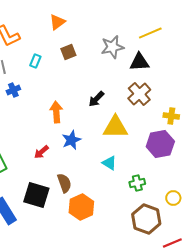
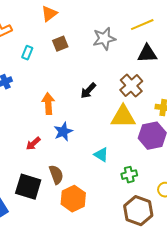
black triangle: (139, 62) -> (147, 54), moved
yellow triangle: (115, 127) -> (123, 117), moved

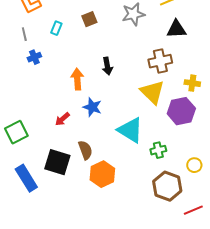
brown cross: (131, 86) -> (160, 61), turned 30
black arrow: (88, 91) -> (107, 66), moved, turned -54
yellow triangle: (123, 117) -> (152, 92), turned 44
blue star: (63, 132) -> (92, 107), turned -30
cyan triangle: (101, 155) -> (130, 130), size x1.8

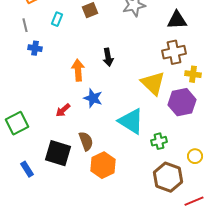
blue cross: (34, 57) -> (35, 48), turned 32
brown cross: (160, 61) -> (174, 52), moved
blue rectangle: (26, 178) -> (27, 169), size x0.6

